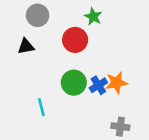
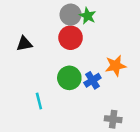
gray circle: (38, 15) -> (71, 15), moved
orange star: (116, 83) -> (116, 66), moved

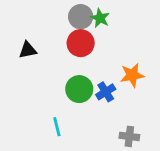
cyan line: (39, 101) -> (57, 127), moved

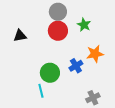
green star: (100, 18) -> (84, 25), moved
green circle: (79, 89) -> (50, 73), moved
gray cross: (129, 136) -> (93, 98), turned -32

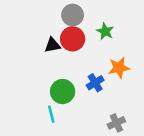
black triangle: (20, 36) -> (52, 45), moved

